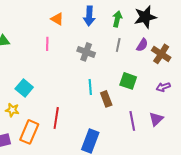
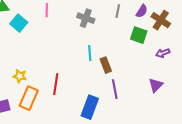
green square: (128, 81) -> (139, 35), moved
cyan square: (24, 88) -> (19, 23), moved
yellow star: (12, 110) -> (20, 76), moved
purple line: (132, 121) -> (115, 89), moved

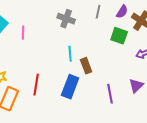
pink line: (47, 10) -> (23, 33), moved
purple line: (115, 89) -> (110, 94), moved
blue rectangle: (90, 107) -> (70, 87), moved

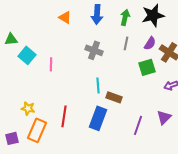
green square: (119, 36) -> (147, 67), turned -36
brown rectangle: (86, 66) -> (114, 97), turned -49
purple line: (110, 94) -> (138, 125), turned 30

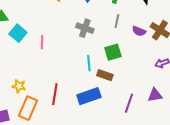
purple semicircle: (150, 43) -> (139, 31), moved, turned 80
green square: (147, 67) -> (113, 52), moved
purple triangle: (164, 117) -> (155, 95), turned 35
blue rectangle: (98, 118) -> (89, 96), turned 50

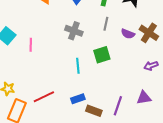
brown rectangle: (105, 75) -> (94, 111), moved
red line: (55, 94) -> (44, 97), turned 55
blue rectangle: (89, 96) -> (78, 99), size x0.6

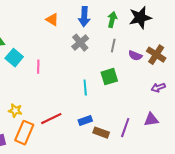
gray cross: (74, 31) -> (80, 43), moved, turned 30

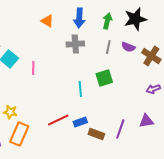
gray cross: (80, 43) -> (75, 44), turned 36
purple semicircle: (135, 56) -> (128, 47), moved
red line: (51, 119) -> (58, 120), moved

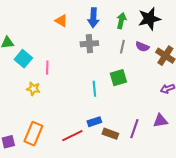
yellow star: (10, 112) -> (33, 89), moved
red line: (58, 120) -> (72, 136), moved

